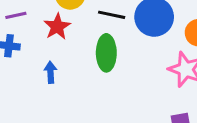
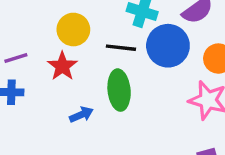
blue arrow: (51, 72) -> (81, 115), moved, turned 75

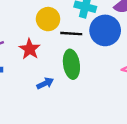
yellow circle: (73, 30) -> (48, 19), moved

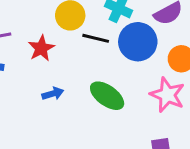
green ellipse: (71, 64) -> (107, 96), moved, turned -56

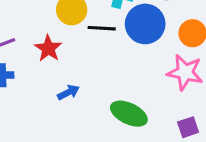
green ellipse: (107, 96) -> (129, 114), moved

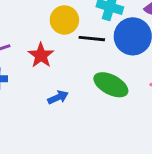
green ellipse: (129, 114) -> (111, 85), moved

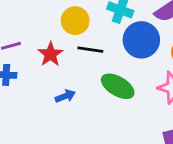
black line: (92, 39) -> (90, 50), moved

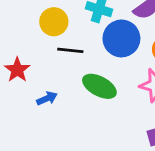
red star: (50, 54) -> (17, 70), moved

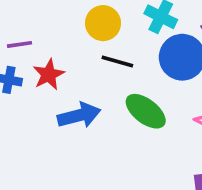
blue arrow: (47, 98) -> (79, 115), size x1.6

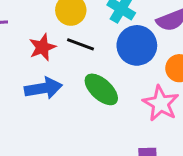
red star: (49, 74) -> (42, 47), moved

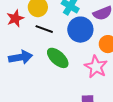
red star: (42, 47) -> (15, 18), moved

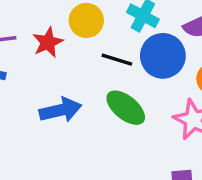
black line: (44, 29) -> (117, 60), moved

